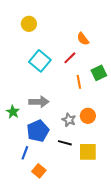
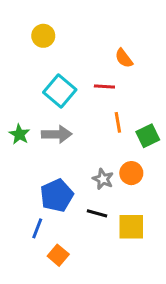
red line: (70, 58) -> (104, 87), turned 48
green square: (99, 73) -> (148, 136), moved
gray arrow: (39, 102) -> (57, 134), moved
green star: (13, 112) -> (19, 134), moved

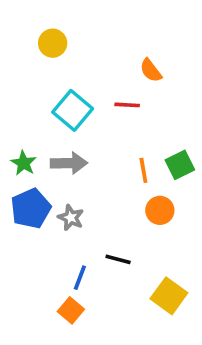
orange line: (118, 122) -> (143, 170), moved
gray star: (103, 179) -> (71, 218), moved
blue pentagon: (57, 195) -> (31, 209), moved
yellow square: (131, 227) -> (169, 296), moved, turned 36
blue line: (37, 228) -> (80, 278), moved

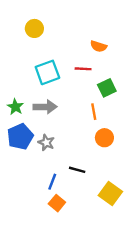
orange semicircle: (151, 70) -> (99, 46), turned -35
cyan square: (73, 110) -> (47, 72), turned 30
green square: (180, 165) -> (107, 88), moved
orange square: (71, 310) -> (57, 203), moved

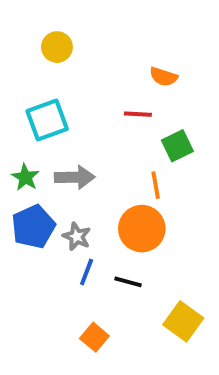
cyan square: (47, 72) -> (47, 120), moved
orange circle: (104, 138) -> (142, 229), moved, size x1.5
blue line: (52, 182) -> (87, 272), moved

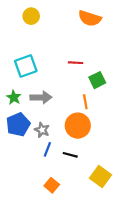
yellow circle: (57, 47) -> (31, 16), moved
orange semicircle: (164, 77) -> (90, 18), moved, size x1.5

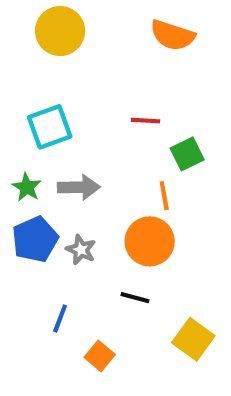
yellow circle: (31, 16) -> (60, 31), size x1.5
blue line: (47, 149) -> (60, 318), moved

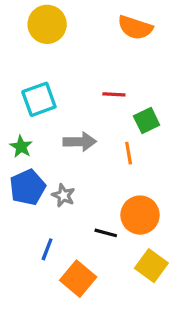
gray arrow: (79, 187) -> (80, 142), moved
orange circle: (150, 241) -> (140, 215), moved
orange square: (100, 356) -> (78, 279), size x1.5

